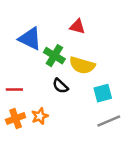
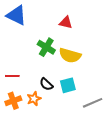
blue triangle: (30, 39) -> (16, 15), moved
black semicircle: (60, 86) -> (46, 84), moved
cyan square: (103, 93) -> (68, 85), moved

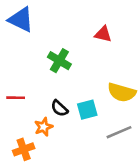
red triangle: (66, 23) -> (103, 34), moved
yellow semicircle: (70, 55) -> (122, 92), moved
orange cross: (13, 101) -> (24, 149), moved

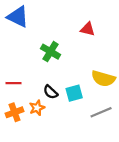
orange cross: (24, 149) -> (15, 112), moved

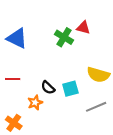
blue triangle: (18, 17) -> (17, 38), moved
green cross: (51, 52) -> (64, 37), moved
orange cross: (15, 112) -> (14, 123), moved, turned -35

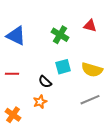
red triangle: (83, 28) -> (90, 26), moved
cyan square: (70, 89) -> (63, 67), moved
orange star: (35, 103) -> (40, 102), moved

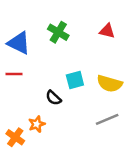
green cross: (60, 35) -> (58, 32), moved
red line: (12, 74) -> (14, 74), moved
orange star: (40, 102) -> (37, 124), moved

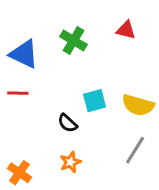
red triangle: (107, 31) -> (126, 30), moved
gray line: (107, 119) -> (135, 150), turned -35
orange star: (37, 124) -> (70, 162), moved

